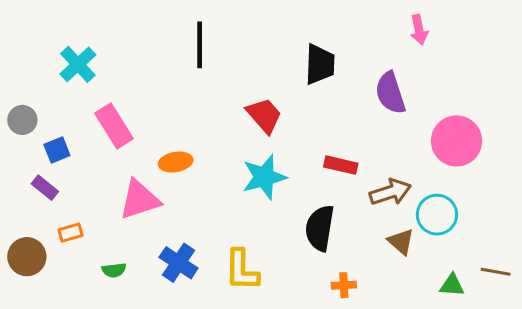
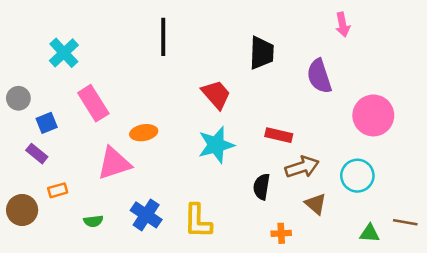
brown arrow: (390, 192) -> (302, 167), moved
black semicircle: (320, 228) -> (262, 187), size x0.7
brown triangle: (401, 242) -> (316, 204), moved

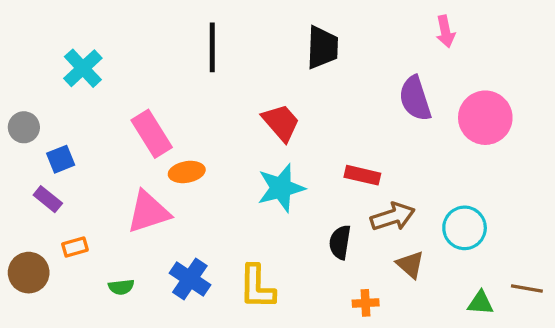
black trapezoid: (262, 53) -> (322, 47), moved
pink rectangle: (93, 103) -> (152, 134), moved
pink circle: (373, 115) -> (485, 118), moved

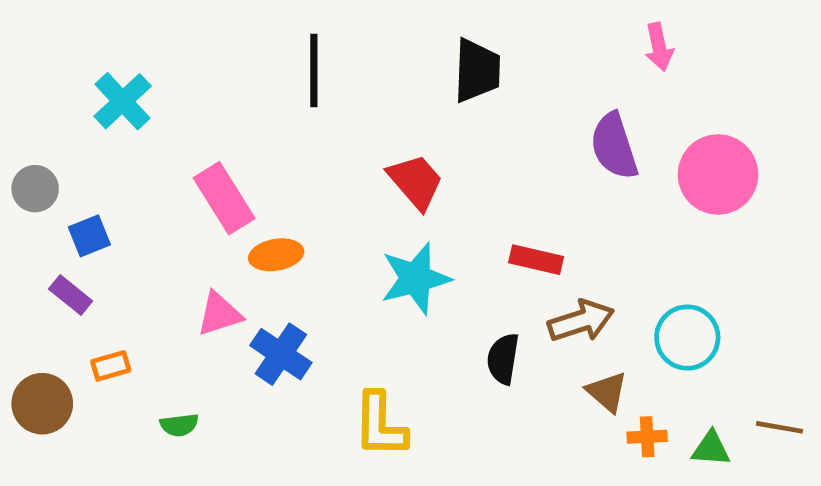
pink triangle: (148, 212) -> (219, 314), size x0.7
blue cross: (190, 279) -> (281, 354), moved
orange cross: (366, 303) -> (647, 437), moved

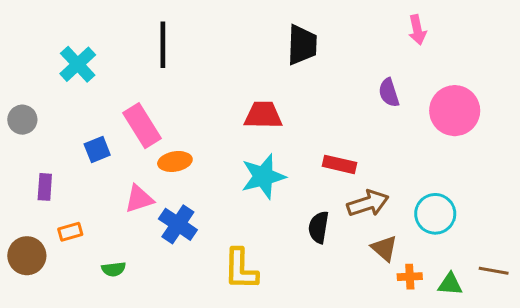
black line: (314, 71) -> (163, 45), moved
purple semicircle: (614, 146) -> (389, 93), size x0.7
red trapezoid: (416, 182) -> (263, 115), turned -48
blue square: (89, 236) -> (97, 150), moved
purple rectangle: (71, 295) -> (45, 187), turned 55

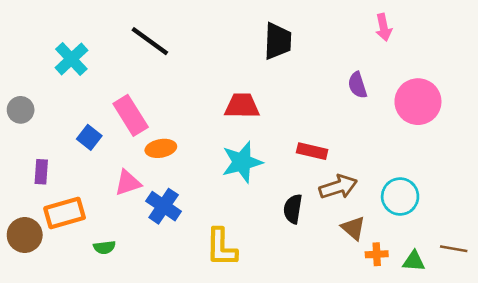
black line: (163, 45) -> (150, 41), turned -54
blue square: (97, 150) -> (89, 137), turned -30
orange rectangle: (70, 232) -> (65, 213), size x1.8

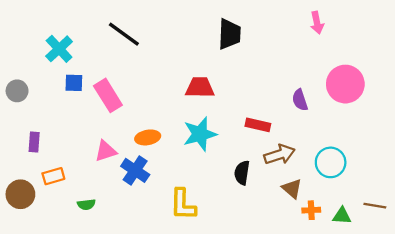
purple semicircle: (357, 85) -> (300, 100), moved
blue square: (89, 137) -> (74, 83), moved, turned -36
orange ellipse: (161, 148) -> (148, 137), moved
orange rectangle: (65, 213) -> (53, 176), size x0.7

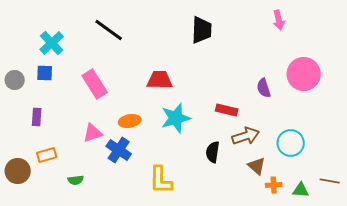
blue square: (74, 83) -> (45, 73), moved
red trapezoid: (200, 87) -> (160, 80), moved
purple rectangle: (34, 142) -> (37, 117), moved

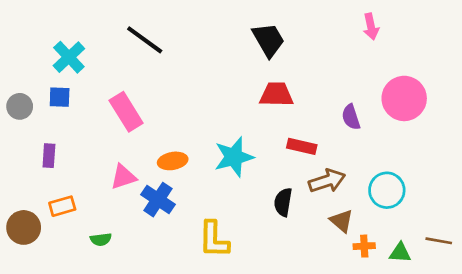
black trapezoid: (202, 30) -> (268, 40), turned -32
red trapezoid: (160, 80) -> (276, 94), moved

